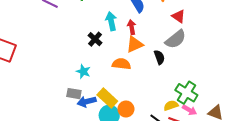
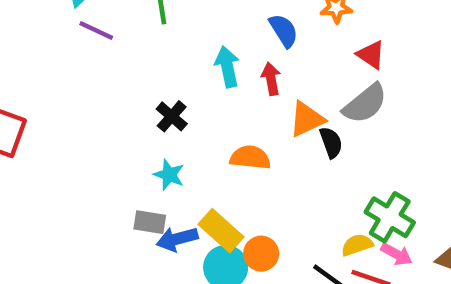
black cross: (95, 39) -> (172, 116), moved
orange triangle: (135, 44) -> (307, 119), moved

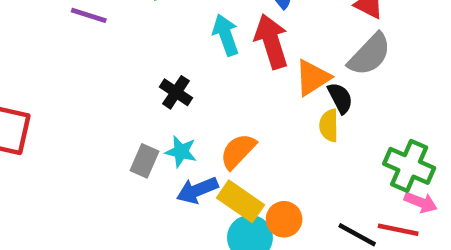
red arrow: (271, 79) -> (271, 41), size x1.6
orange semicircle: (250, 157) -> (238, 151), moved, turned -45
gray rectangle: (150, 222) -> (145, 161), moved, turned -68
blue arrow: (177, 239) -> (197, 190), moved
yellow semicircle: (357, 245) -> (329, 125), moved, turned -64

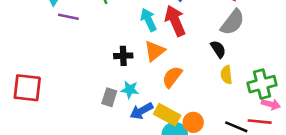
orange triangle: (313, 78) -> (155, 51), moved
black cross: (176, 92) -> (123, 56), turned -30
yellow semicircle: (329, 125) -> (226, 75), moved
orange semicircle: (238, 151) -> (172, 77), moved
green cross: (409, 166) -> (262, 84), turned -32

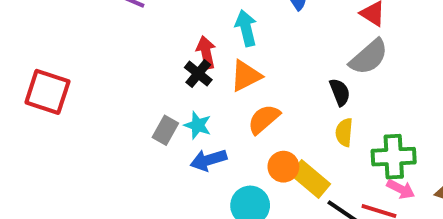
red arrow: (175, 21) -> (206, 52), moved, size x0.7
black cross: (123, 56) -> (198, 74), turned 30
yellow rectangle: (167, 115) -> (310, 179), moved
orange circle: (193, 122) -> (283, 167), moved

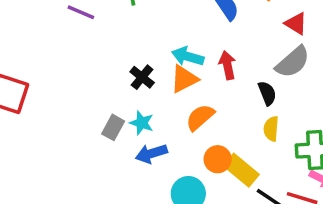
cyan arrow: (246, 28) -> (188, 57), moved, turned -60
red arrow: (206, 52) -> (227, 65), moved

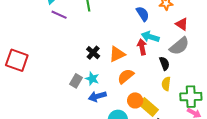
cyan arrow: (188, 57) -> (150, 37), moved

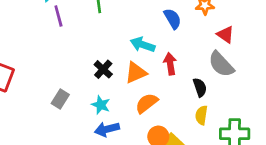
purple line: (59, 15) -> (58, 16), turned 49
cyan arrow: (150, 37) -> (143, 45), moved
gray semicircle: (179, 46) -> (221, 64), turned 85
gray rectangle: (76, 81) -> (60, 99), moved

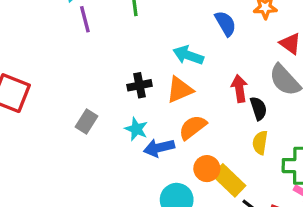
red arrow: (170, 64) -> (239, 89), moved
black cross: (103, 69) -> (140, 85), turned 36
blue arrow: (107, 129) -> (159, 148), moved

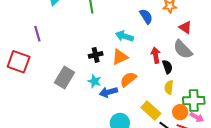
purple line: (85, 19) -> (37, 34), moved
gray rectangle: (86, 121) -> (64, 78), size x1.5
orange circle: (207, 169) -> (180, 112), moved

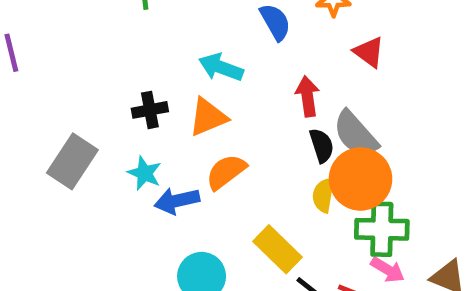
gray semicircle: (183, 49) -> (356, 134), moved
red arrow: (156, 55) -> (307, 96), moved
orange circle: (180, 112) -> (361, 179), moved, size x1.6

